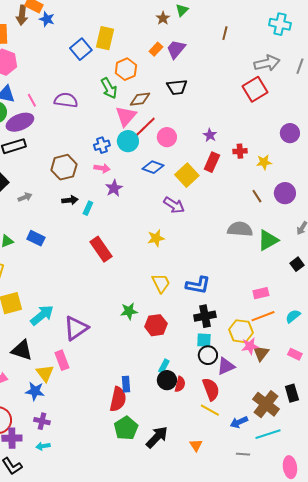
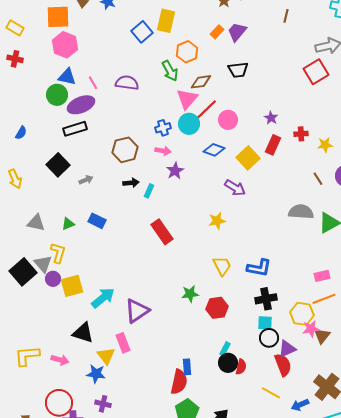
red semicircle: (211, 389) -> (283, 365), moved

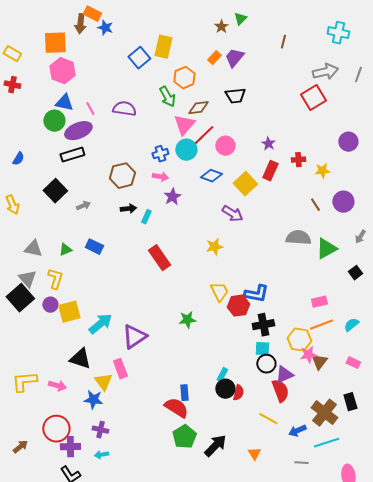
gray triangle: (43, 264) -> (27, 279), moved
red hexagon: (217, 308) -> (238, 306), moved
red semicircle: (179, 382) -> (176, 408), turned -70

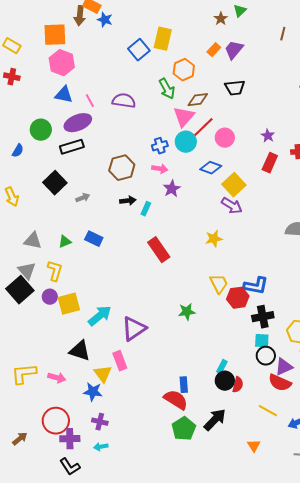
green circle: (54, 121) -> (41, 130), moved
yellow square: (245, 184) -> (234, 185), moved
red semicircle: (280, 391) -> (280, 383), turned 135
black arrow: (215, 446) -> (215, 420), moved

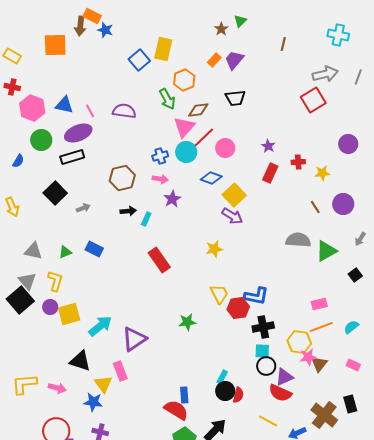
pink hexagon: (62, 63) -> (32, 108), moved

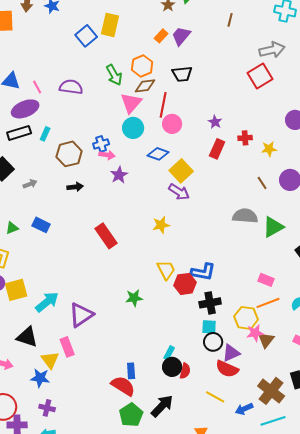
orange hexagon: (184, 80) -> (142, 66), moved
red line: (203, 138) -> (163, 105), moved, turned -35
blue cross: (160, 156) -> (101, 144), moved
cyan rectangle: (146, 219) -> (45, 134), moved
pink rectangle: (319, 304) -> (266, 280), turned 35

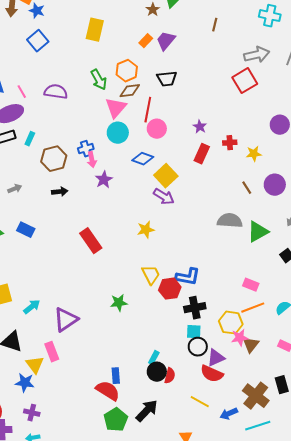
blue square: (86, 36) -> (38, 41), moved
pink arrow: (107, 155) -> (92, 160), turned 70
cyan arrow: (47, 302) -> (32, 307), size x0.7

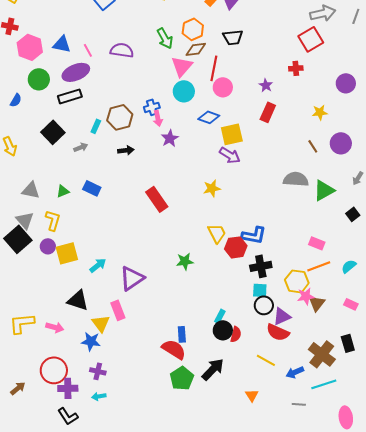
cyan rectangle: (30, 139) -> (96, 126), moved
red cross: (230, 143) -> (296, 68), moved
yellow square: (166, 176) -> (232, 134), turned 30

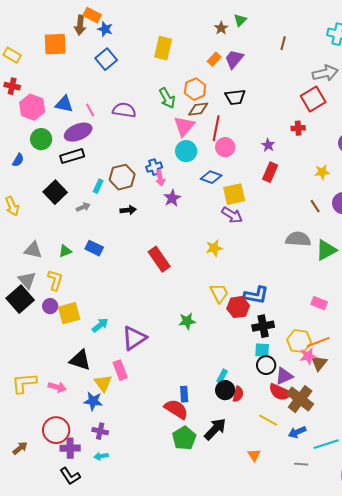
orange line: (319, 266) -> (318, 342), moved
brown cross: (322, 354) -> (300, 399), moved

